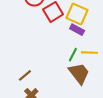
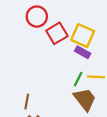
brown line: (25, 75) -> (27, 102), turned -40

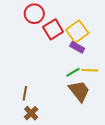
yellow square: (83, 36) -> (77, 31), turned 30
green line: (78, 79) -> (73, 72), turned 32

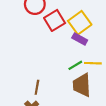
brown trapezoid: (79, 91) -> (82, 85), turned -145
brown line: (25, 93) -> (37, 87), moved

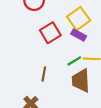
red square: (55, 20) -> (50, 33), moved
brown line: (37, 87) -> (44, 74), moved

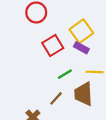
green line: (74, 61) -> (65, 74), moved
brown line: (44, 74) -> (56, 98), moved, turned 32

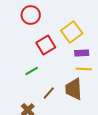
purple rectangle: (81, 48) -> (82, 53), moved, turned -32
green line: (65, 74) -> (32, 71), moved

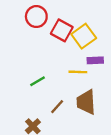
red square: (46, 45) -> (62, 30), moved, turned -30
yellow line: (84, 69) -> (78, 72), moved

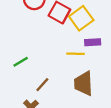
green line: (38, 81) -> (21, 62), moved
brown line: (57, 107) -> (42, 85), moved

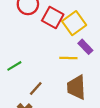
purple rectangle: (93, 42) -> (85, 47), turned 49

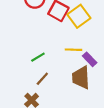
purple rectangle: (85, 47) -> (90, 59), moved
green line: (14, 66) -> (38, 57), moved

